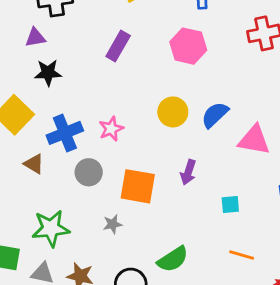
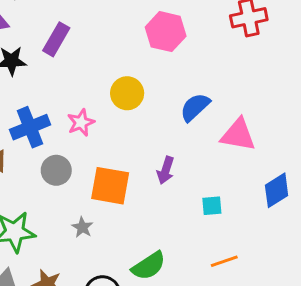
purple rectangle: (118, 46) -> (56, 39), moved
yellow circle: (173, 112) -> (127, 93), moved
gray star: (112, 224) -> (82, 227), turned -30
orange line: (242, 255) -> (224, 261), turned -35

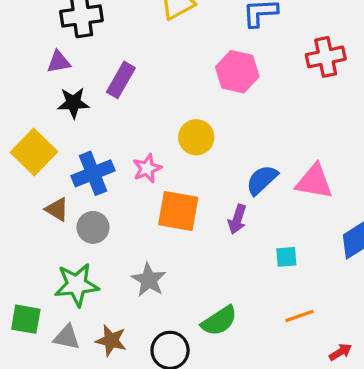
blue semicircle: (195, 107) -> (262, 180), moved
gray circle: (56, 170) -> (93, 227), moved
orange square: (110, 186) -> (178, 211), moved
gray star: (82, 227) -> (149, 280), size x1.5

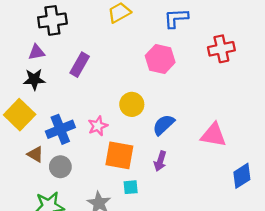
black star: (73, 103) -> (34, 79), moved
blue semicircle: (262, 180) -> (164, 125), moved
cyan square: (286, 257) -> (131, 187), moved

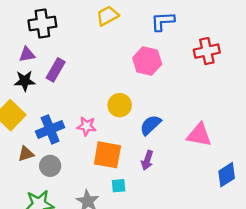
purple rectangle: (80, 65) -> (56, 70), moved
pink star: (98, 126) -> (87, 126), turned 30
brown triangle: (35, 154) -> (26, 154), turned -49

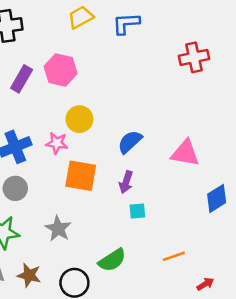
blue L-shape: (163, 21) -> (126, 23), moved
pink hexagon: (147, 61) -> (61, 70), moved
yellow circle: (120, 105) -> (79, 119), moved
cyan square: (119, 186) -> (137, 211), moved

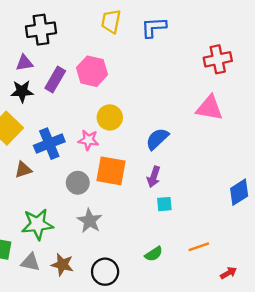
yellow trapezoid: (81, 17) -> (111, 21), turned -50
pink triangle: (185, 153) -> (209, 108), moved
gray circle: (15, 188) -> (78, 183), moved
green semicircle: (112, 260) -> (154, 254), moved, size x0.7

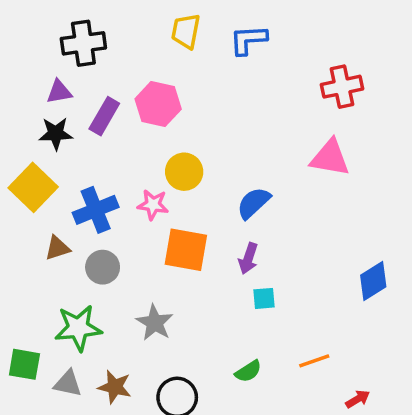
gray circle: (78, 183) -> (103, 267), moved

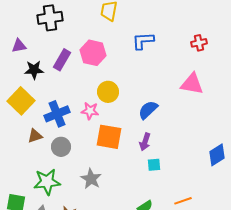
blue L-shape: (248, 40) -> (143, 41), moved
red cross: (342, 87) -> (199, 43), size x0.7
purple triangle: (59, 92) -> (19, 46), moved

